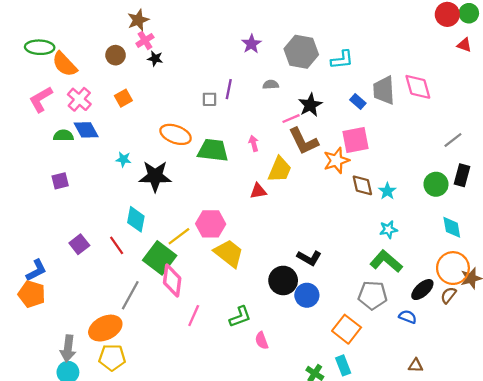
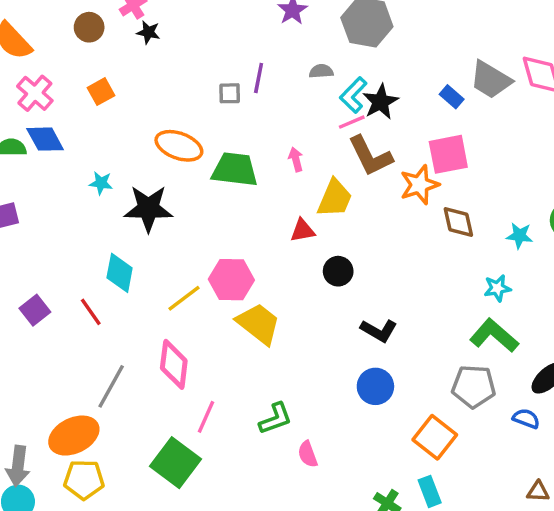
cyan L-shape: (342, 60) -> (353, 95), moved, turned 140
gray trapezoid: (384, 90) -> (491, 80), turned -56
cyan star: (387, 191) -> (519, 236), moved, turned -30
green square: (160, 258) -> (176, 463), moved
black circle: (283, 280) -> (338, 271), moved, size x0.7

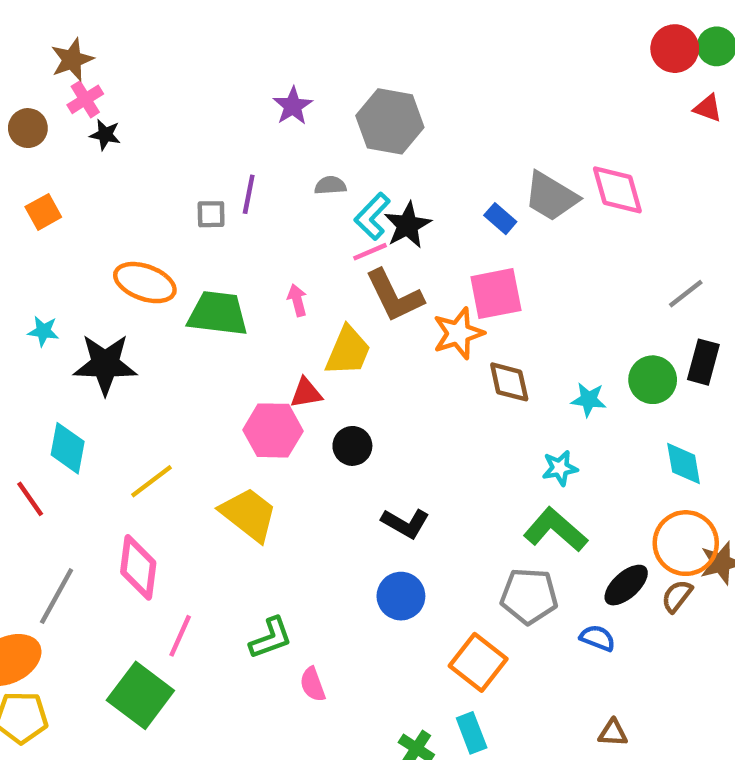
pink hexagon: (231, 280) -> (273, 430), moved

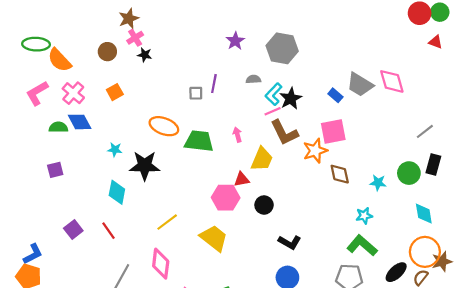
cyan diamond: (68, 448) -> (117, 192), moved

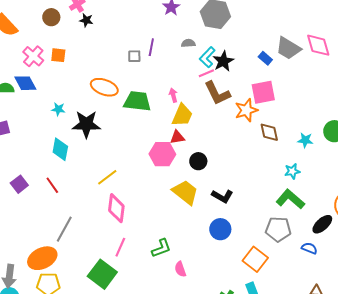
orange square: (115, 92) -> (58, 55), turned 35
pink cross: (73, 93) -> (33, 56), moved
yellow trapezoid: (262, 159) -> (182, 115), moved
yellow trapezoid: (214, 238) -> (185, 192), moved
pink diamond: (161, 264) -> (116, 208), moved

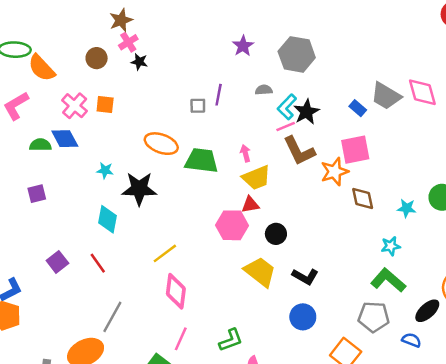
yellow trapezoid: (182, 115) -> (256, 178), turned 45

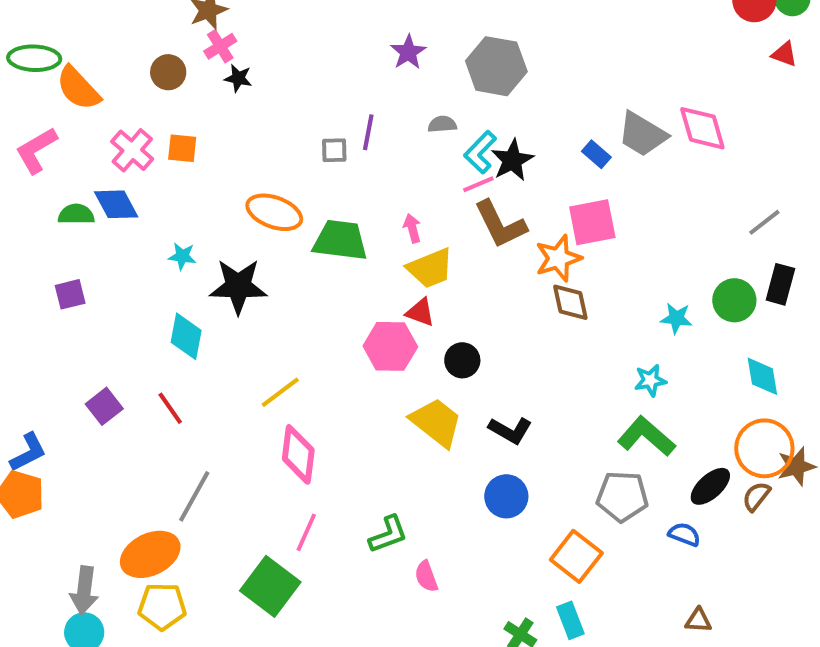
brown diamond: (363, 198) -> (570, 302), moved
red triangle: (250, 205) -> (420, 312), turned 30

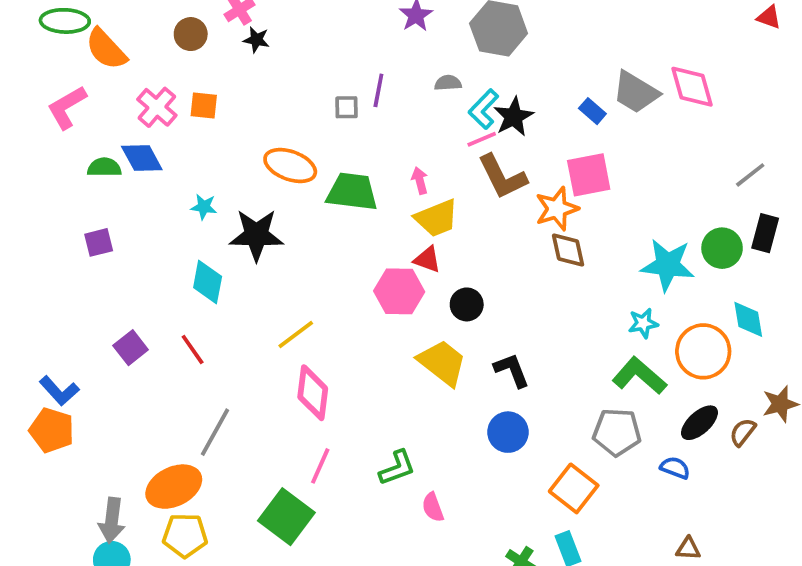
cyan star: (676, 318) -> (668, 265), size x1.8
black L-shape: (510, 430) -> (512, 370), turned -141
orange circle: (764, 448) -> (703, 351), moved
blue L-shape: (28, 452) -> (59, 391), turned 75

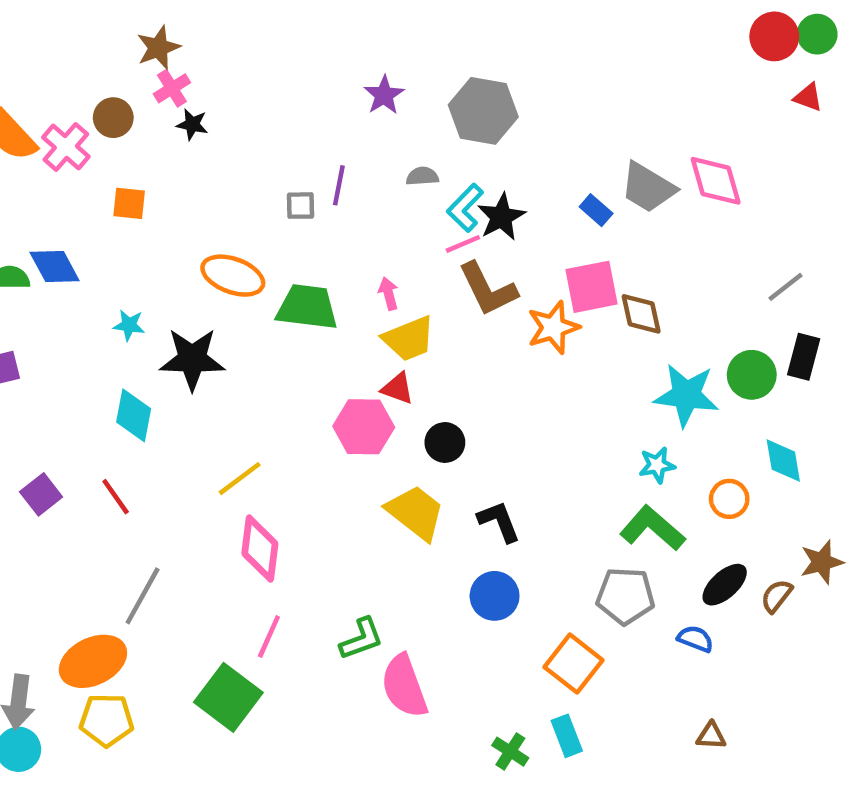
pink cross: (157, 107) -> (66, 147), moved
brown diamond: (568, 250) -> (641, 314), moved
orange circle: (703, 351) -> (729, 499), size x0.6
pink semicircle: (433, 507) -> (404, 686), size x1.8

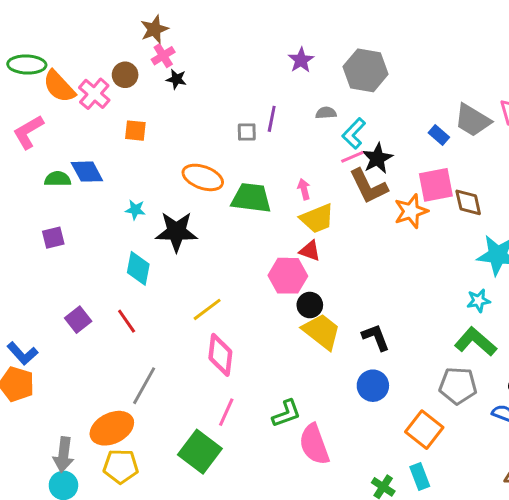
black star: (501, 217) -> (377, 158), moved
black circle: (445, 442) -> (310, 305), moved

